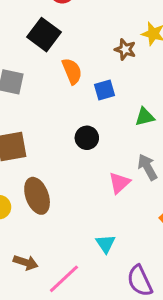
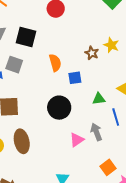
black square: (44, 35) -> (26, 37), moved, turned -30
black circle: (87, 138) -> (59, 108), size x1.5

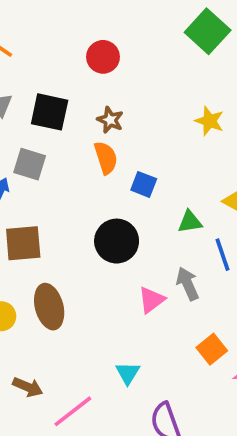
brown star: (92, 53) -> (110, 120), moved
blue square: (75, 78) -> (144, 184), turned 32

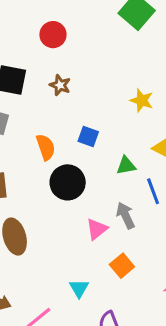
yellow star: (209, 121) -> (142, 100), moved
orange semicircle: (106, 158) -> (46, 147), moved
orange square: (212, 349) -> (122, 266), moved

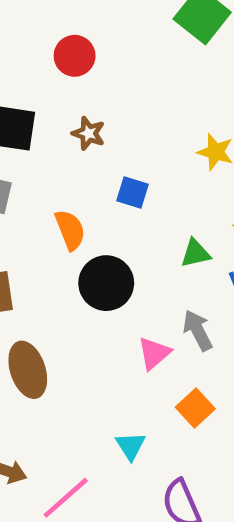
blue square: (88, 136) -> (133, 192), moved

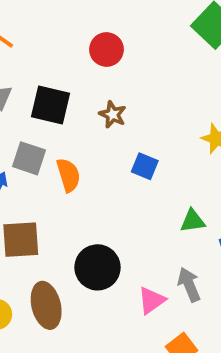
orange semicircle: (70, 230) -> (68, 175), moved
black circle: (106, 283) -> (98, 267), moved

